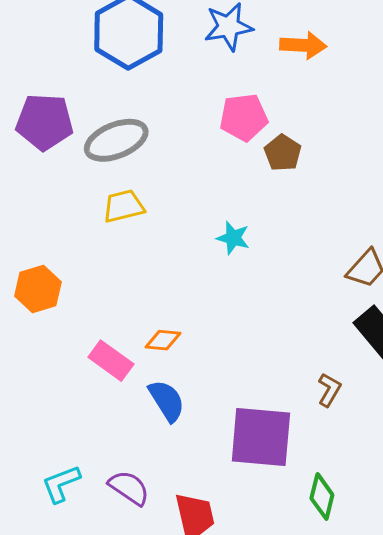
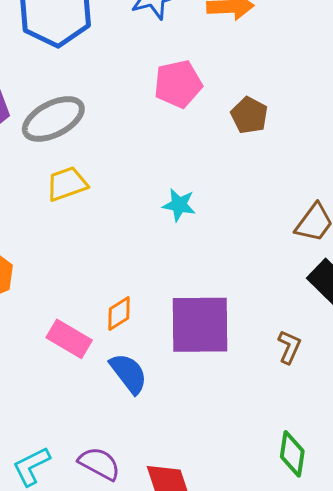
brown pentagon: (283, 153) -> (249, 115), moved
orange diamond: (163, 340) -> (119, 313), turned -33
purple square: (261, 437) -> (200, 325), moved

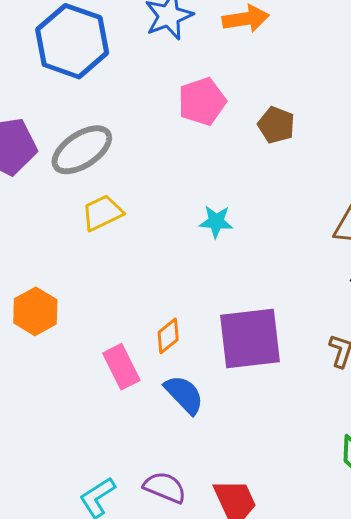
pink rectangle: (69, 339) -> (121, 367), turned 39

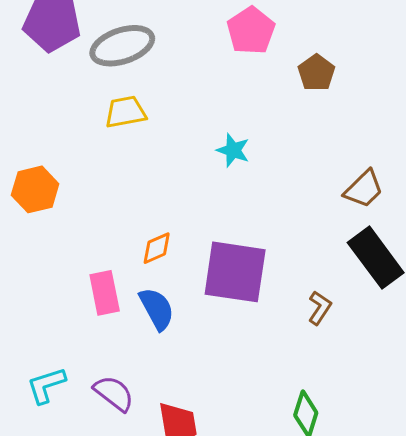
pink pentagon: (202, 101) -> (251, 31), turned -30
pink rectangle: (121, 367) -> (105, 293), moved

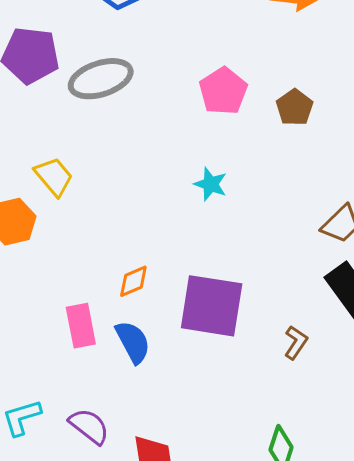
pink pentagon: (251, 31) -> (223, 91), moved
yellow trapezoid: (126, 112) -> (54, 177), moved, turned 60

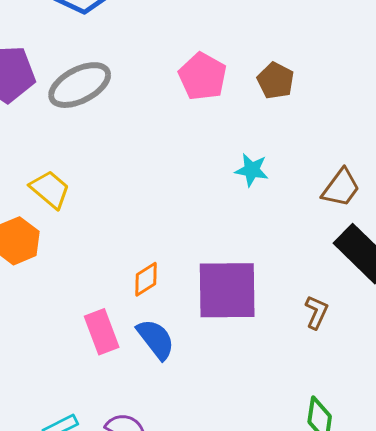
cyan star: (211, 184) -> (252, 170), moved

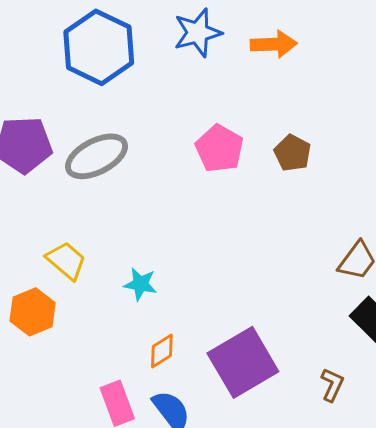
cyan star: (252, 170) -> (140, 284), moved
purple square: (227, 290) -> (243, 362), turned -30

